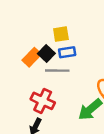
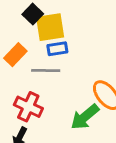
yellow square: (61, 34) -> (50, 27), size x1.5
black square: (46, 54) -> (33, 14), moved

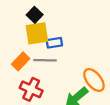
yellow square: (50, 27) -> (37, 33), moved
orange rectangle: (15, 55) -> (21, 61), moved

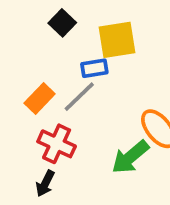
yellow square: (37, 33) -> (117, 40), moved
gray line: (45, 60) -> (79, 97), turned -45

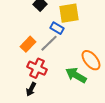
blue rectangle: (94, 68) -> (57, 28), turned 40
green arrow: (130, 157) -> (76, 75), turned 70

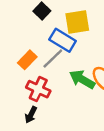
blue rectangle: (57, 28) -> (63, 40), size x1.5
green arrow: (76, 75) -> (82, 79), moved

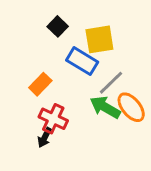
gray line: (53, 59) -> (111, 83), moved
black arrow: (31, 115) -> (45, 137), moved

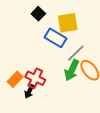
orange rectangle: (40, 84) -> (15, 79), moved
green arrow: (105, 107) -> (72, 70), turned -95

